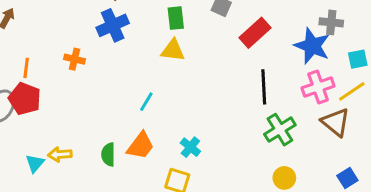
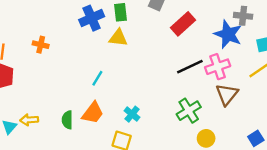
blue cross: (113, 25) -> (92, 18), moved
black line: (264, 87) -> (190, 67), turned 68
pink cross: (318, 87) -> (218, 67), moved
brown triangle: (336, 122) -> (227, 94), moved, turned 30
green cross: (280, 130) -> (189, 111), moved

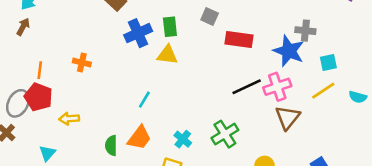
red rectangle: (183, 24) -> (239, 39), turned 50
green cross: (189, 111) -> (225, 134), moved
yellow arrow: (29, 120) -> (69, 119), moved

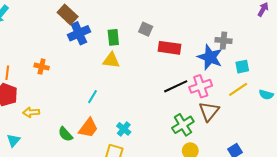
blue cross: (138, 33) -> (79, 33), moved
green cross: (225, 134) -> (183, 125), moved
green semicircle: (111, 146) -> (65, 134), turned -42

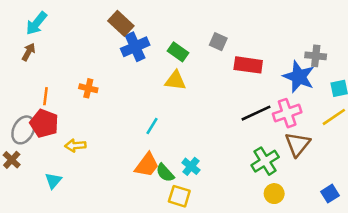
green rectangle: (113, 37) -> (178, 52), turned -49
green semicircle: (65, 134) -> (165, 173), moved

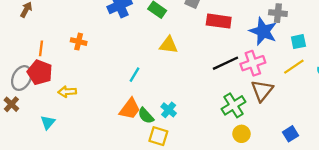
yellow triangle: (175, 81) -> (169, 45), moved

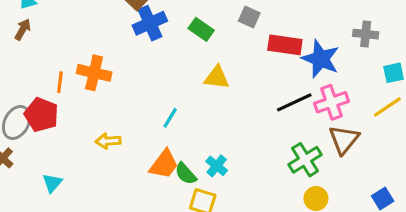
blue star: (263, 31) -> (321, 59), moved
orange cross: (79, 42) -> (94, 73), size x1.5
orange line: (41, 48) -> (60, 82), moved
yellow arrow: (67, 92) -> (108, 141), moved

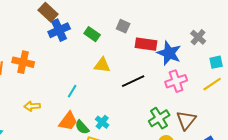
gray cross: (366, 34) -> (198, 37), turned 35
black line: (294, 102) -> (133, 81), moved
brown triangle: (344, 140) -> (186, 120), moved

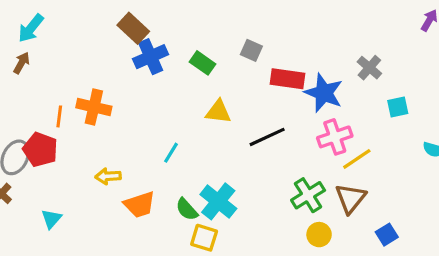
yellow line: (212, 84) -> (357, 159), moved
orange trapezoid: (68, 121) -> (140, 205), moved, turned 35
cyan cross: (102, 122) -> (218, 201), size x1.6

